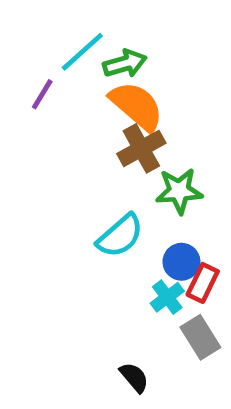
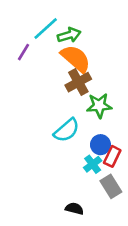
black semicircle: (134, 377) -> (74, 209), turned -36

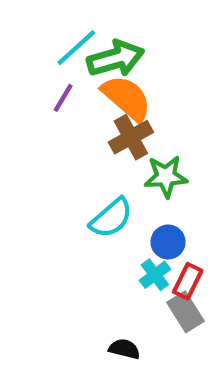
green arrow: (69, 35) -> (116, 59), size x1.4
purple line: (23, 52) -> (63, 98), moved
red rectangle: (112, 156) -> (188, 281), moved

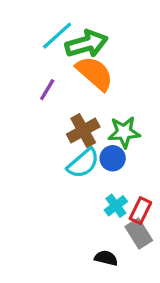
purple line: (63, 98) -> (47, 90), moved
brown cross: (131, 137) -> (83, 130), moved
blue circle: (168, 242) -> (113, 158), moved
black semicircle: (124, 349) -> (106, 258), moved

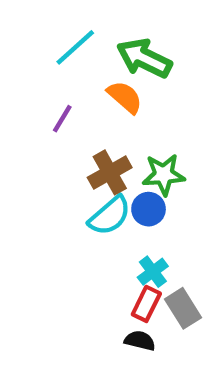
green arrow: (86, 44) -> (144, 58), moved, turned -138
orange semicircle: (95, 73) -> (125, 97), size x0.7
red rectangle: (140, 211) -> (146, 304), moved

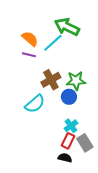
cyan line: (75, 47) -> (53, 43), moved
orange semicircle: (125, 97) -> (30, 39), moved
purple line: (62, 119) -> (29, 55), turned 72
cyan semicircle: (110, 216) -> (35, 104), moved

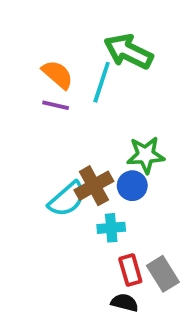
cyan line: (53, 43) -> (102, 82), turned -30
brown cross: (51, 80) -> (94, 186), moved
cyan cross: (71, 126) -> (111, 228), moved, turned 32
red rectangle: (68, 141) -> (130, 270), turned -42

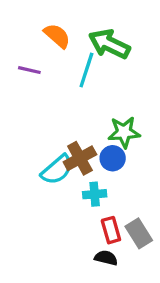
orange semicircle: (57, 75) -> (57, 36), moved
purple line: (56, 105) -> (29, 70), moved

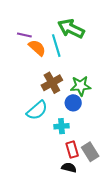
orange semicircle: (57, 36) -> (37, 48), moved
purple line: (29, 70) -> (24, 35), moved
cyan line: (86, 70) -> (56, 46), turned -35
brown cross: (80, 158) -> (52, 83), moved

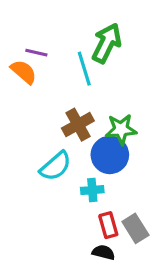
green arrow: (71, 29) -> (107, 43), turned 90
orange semicircle: (37, 48) -> (24, 72), moved
blue circle: (73, 103) -> (110, 155), size x1.5

